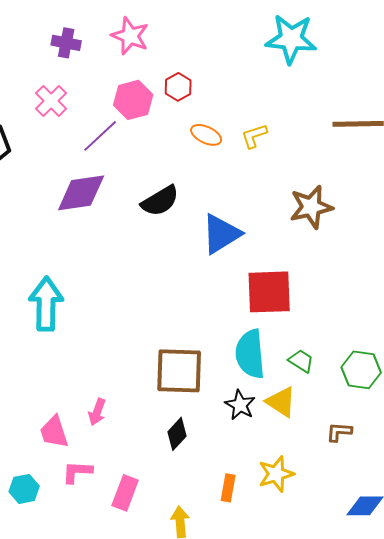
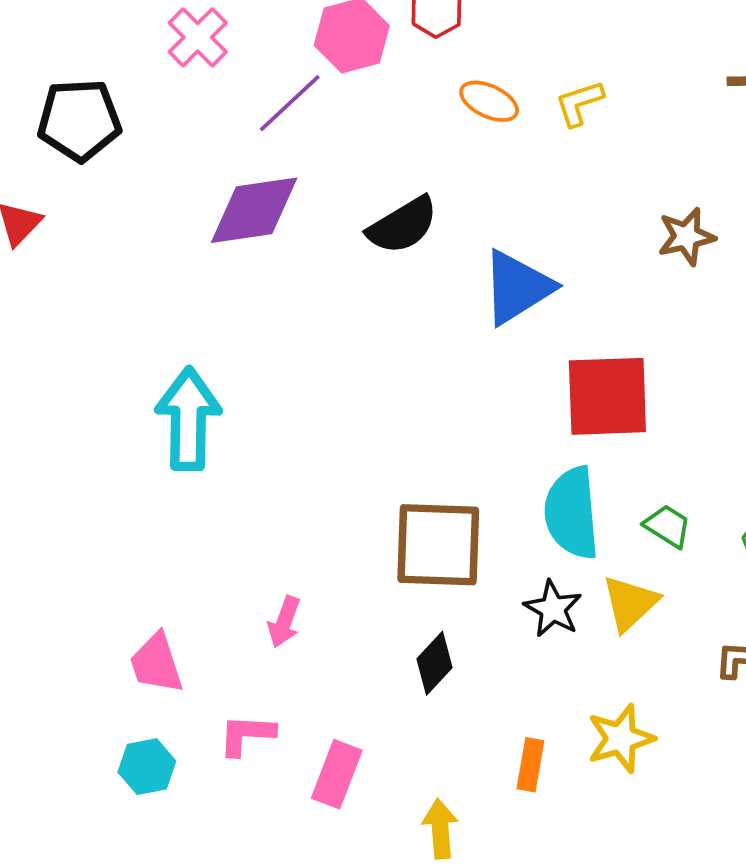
brown star: (311, 207) -> (686, 237), size x0.7
yellow triangle: (281, 402) -> (630, 603), turned 44
pink trapezoid: (54, 432) -> (156, 663), moved

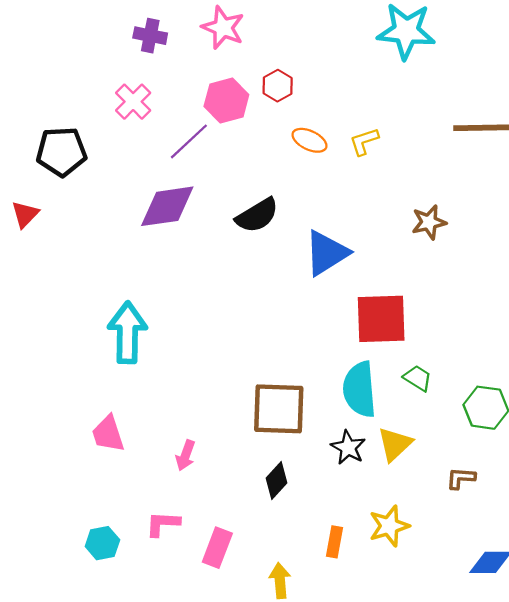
green trapezoid: (668, 526) -> (418, 378), moved
pink trapezoid: (156, 663) -> (108, 434), moved

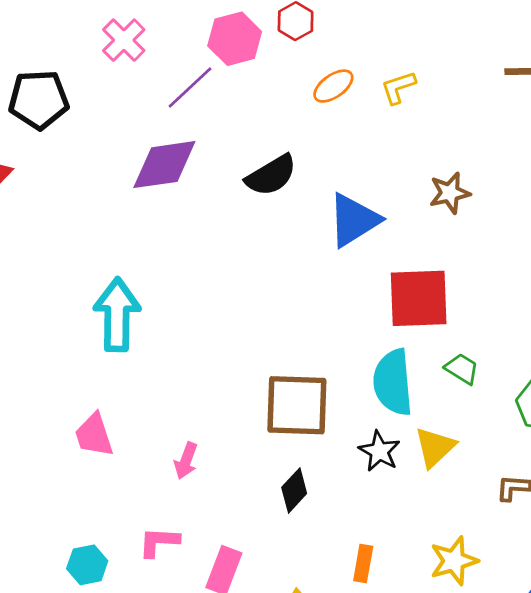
orange ellipse: (309, 140) -> (333, 86), turned -60
brown star: (429, 222) -> (450, 193), moved
yellow star: (389, 526) -> (454, 561), moved

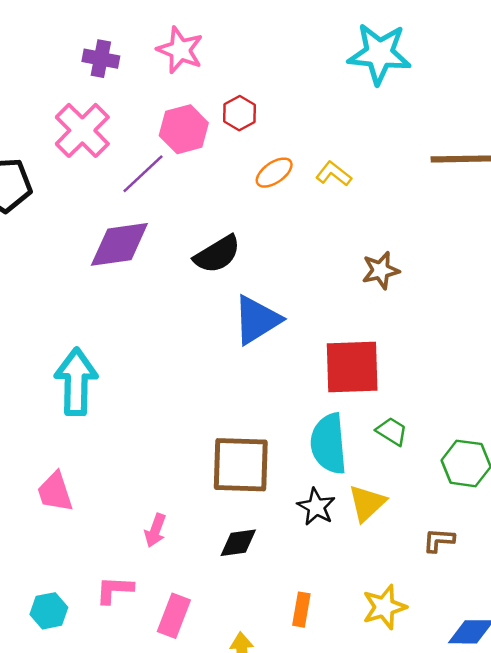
pink cross: (124, 40) -> (82, 130), size x1.4
yellow L-shape: (398, 87) -> (334, 174), turned 56
blue triangle: (354, 220) -> (257, 320), moved
pink arrow: (186, 461) -> (155, 530), moved
black diamond: (294, 490) -> (238, 543), turned 39

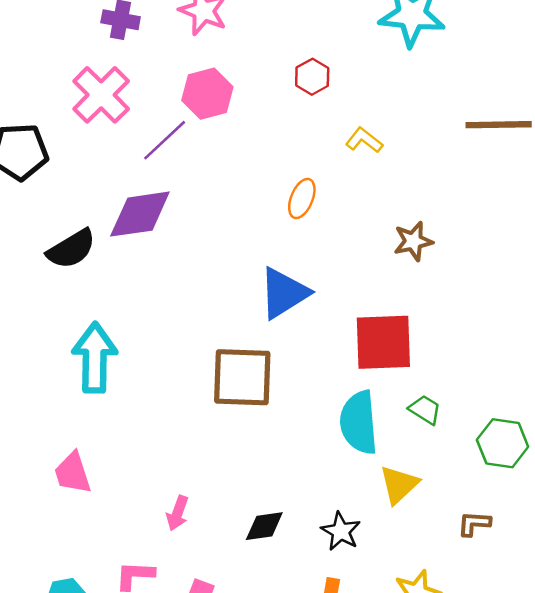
red hexagon: (239, 113) -> (312, 77), moved
orange ellipse: (274, 173) -> (302, 198), moved, turned -33
black semicircle: (217, 254) -> (71, 249), moved
brown square: (241, 465) -> (242, 377), moved
black star: (316, 507) -> (341, 531), moved

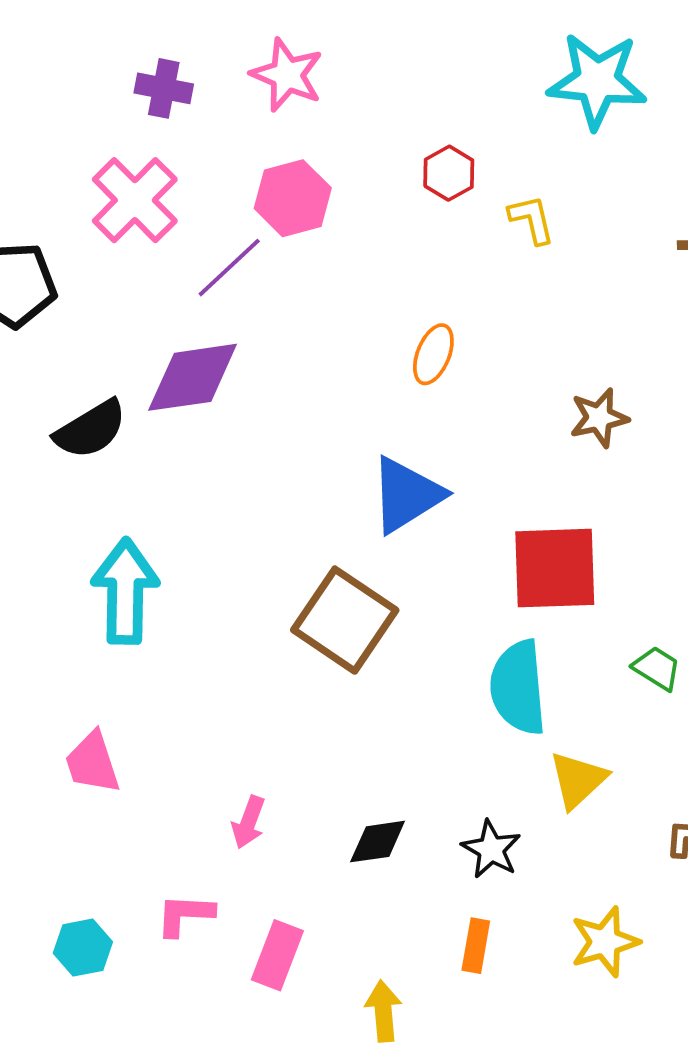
yellow L-shape: (364, 140) -> (532, 219), moved, turned 39
brown square: (242, 377) -> (345, 620), turned 32
green trapezoid: (425, 410) -> (657, 668), moved

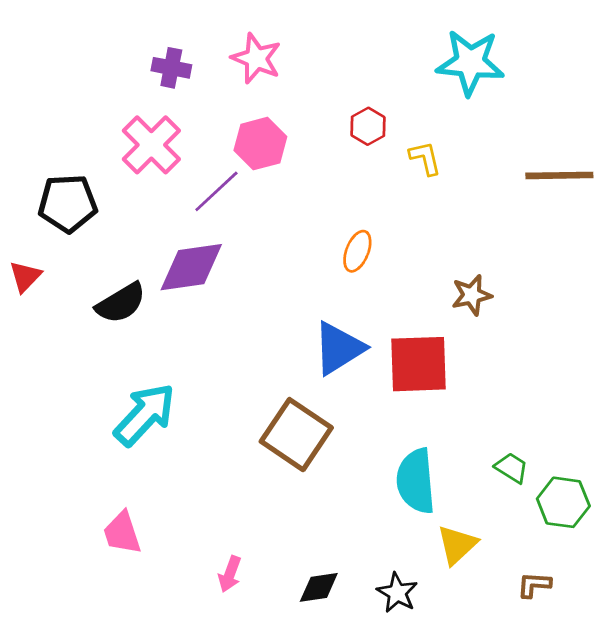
red square: (555, 568) -> (418, 364), moved
cyan arrow: (125, 591) -> (145, 415), turned 42

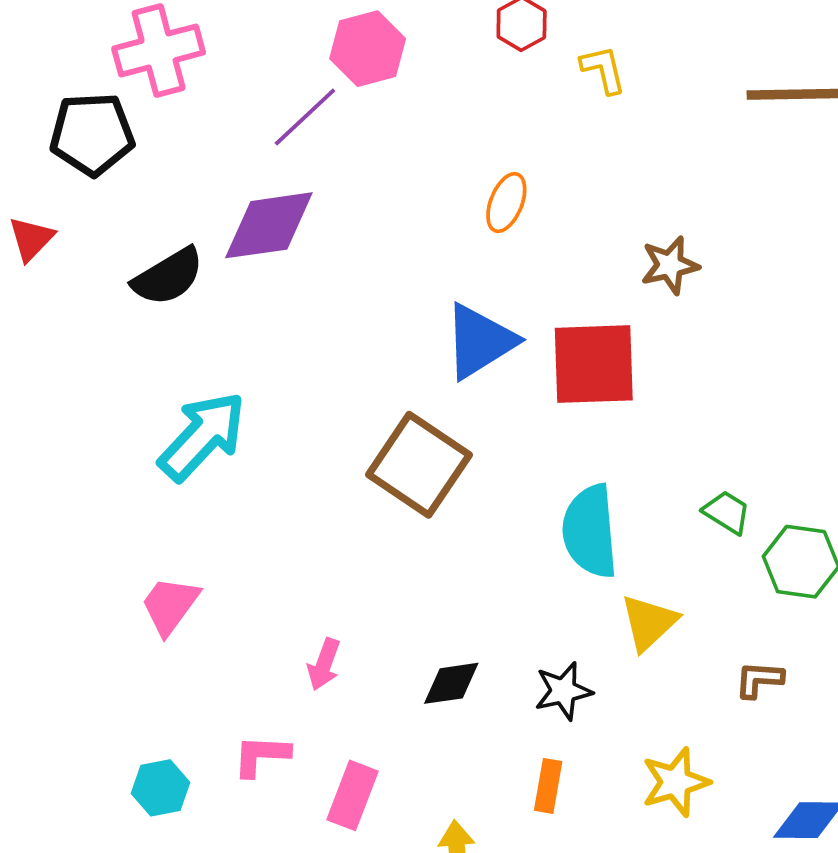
pink cross: (151, 145) -> (159, 50), moved, turned 30
pink trapezoid: (122, 533) -> (170, 605), turned 54
black star: (397, 593) -> (563, 691), turned 30

